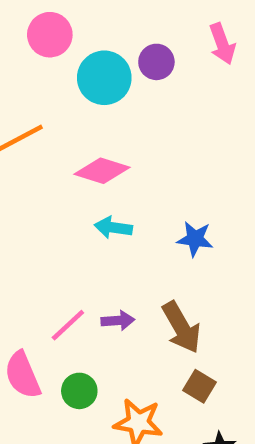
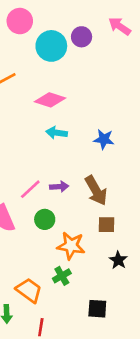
pink arrow: (222, 44) -> (120, 26), turned 145
brown square: (200, 386) -> (106, 225), turned -30
green circle: (79, 391) -> (45, 219), moved

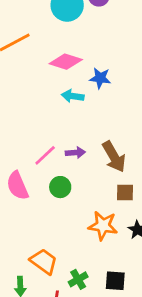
blue star: (104, 139) -> (100, 78), moved
orange star: (71, 246) -> (103, 226), moved
green cross: (62, 276) -> (78, 279), moved

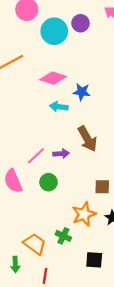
brown arrow: (114, 157) -> (87, 139), moved
orange star: (103, 226) -> (84, 214), turned -30
green cross: (78, 279) -> (63, 236), moved, turned -35

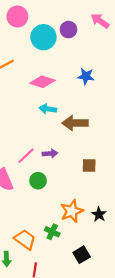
blue star: (82, 92) -> (86, 76), moved
brown arrow: (87, 139) -> (75, 123), moved, turned 120
brown square: (102, 187) -> (89, 165), moved
black square: (94, 260) -> (82, 255), turned -35

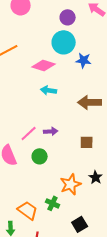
cyan circle: (43, 37) -> (64, 42), moved
brown arrow: (75, 123) -> (90, 102), moved
black star: (99, 214) -> (96, 177), moved

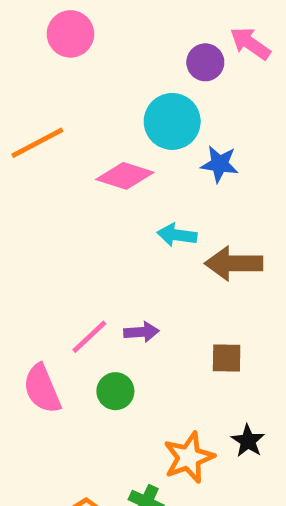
purple circle: (68, 17) -> (205, 62), moved
cyan arrow: (49, 90) -> (177, 235), moved

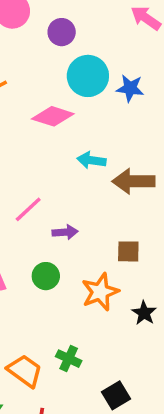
purple circle: (205, 62) -> (62, 32), moved
blue star: (220, 164) -> (130, 88), moved
pink line: (89, 337) -> (28, 209), moved
orange star: (189, 457) -> (100, 292), moved

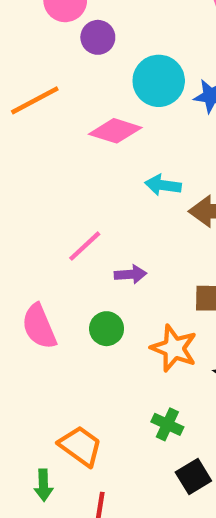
purple circle: (62, 32) -> (98, 37), moved
orange star: (100, 292) -> (174, 348), turned -30
green cross: (69, 359) -> (167, 424), moved

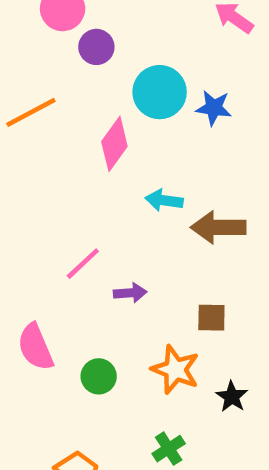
pink diamond: (115, 131) -> (114, 144), turned -72
green circle: (107, 329) -> (99, 376), moved
green cross: (167, 424) -> (169, 449), turned 32

